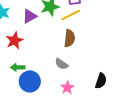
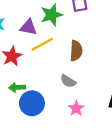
yellow line: (71, 15) -> (42, 44), moved
purple triangle: (30, 16) -> (28, 27), turned 42

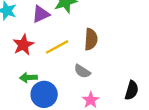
purple triangle: (28, 27) -> (41, 14), turned -36
yellow line: (42, 44) -> (57, 47), moved

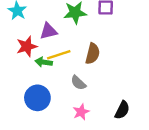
purple triangle: (41, 14) -> (48, 31), moved
green arrow: (28, 78) -> (44, 62), moved

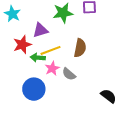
black semicircle: (122, 110) -> (108, 96), turned -77
pink star: (81, 112) -> (52, 68), moved

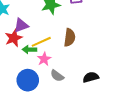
purple triangle: (40, 30) -> (21, 25), moved
gray semicircle: (69, 74) -> (57, 76), moved
black semicircle: (108, 96) -> (91, 77), moved, turned -49

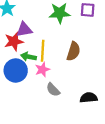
yellow line: (41, 42) -> (43, 51), turned -72
blue circle: (28, 80) -> (16, 71), moved

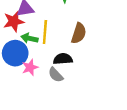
pink star: (42, 69) -> (30, 67), moved
black semicircle: (89, 98) -> (63, 59), moved

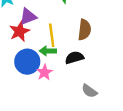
green arrow: (29, 38) -> (48, 51), moved
gray semicircle: (56, 75) -> (89, 91), moved

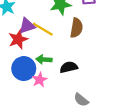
brown semicircle: (84, 30) -> (76, 28), moved
yellow line: (52, 35) -> (43, 29), moved, turned -55

